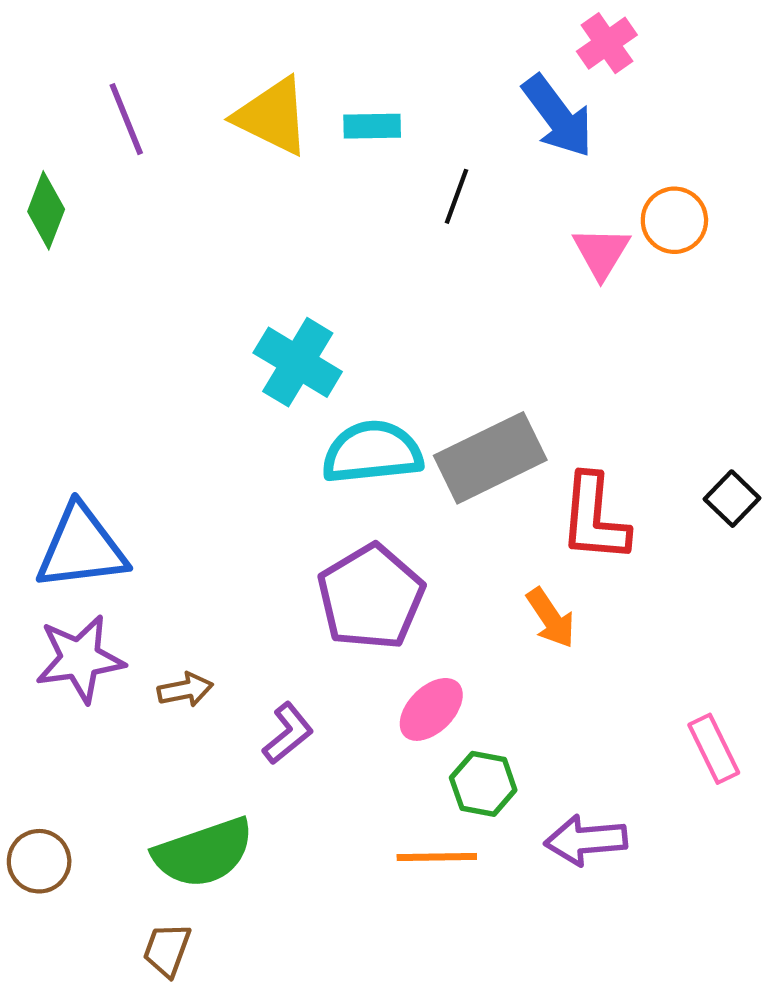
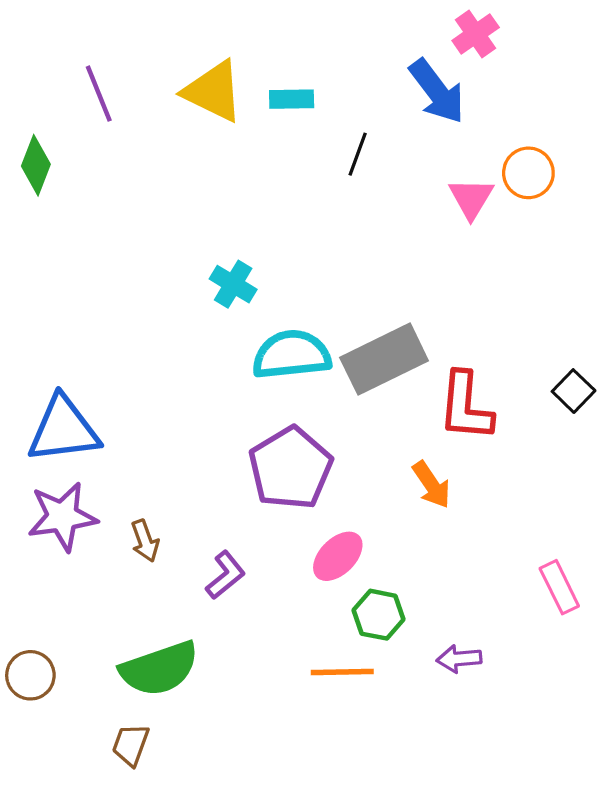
cyan cross: (298, 362) -> (233, 284), size x0.7
brown arrow: (185, 690) -> (145, 541), turned 81
purple arrow: (586, 840) -> (459, 659), size x0.7

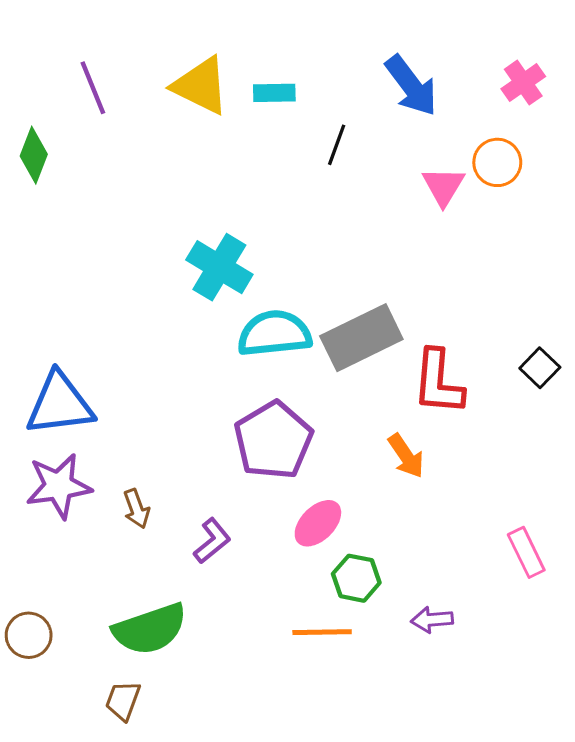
pink cross: (476, 34) -> (523, 83), moved
cyan cross: (233, 284) -> (219, 267), size x1.5

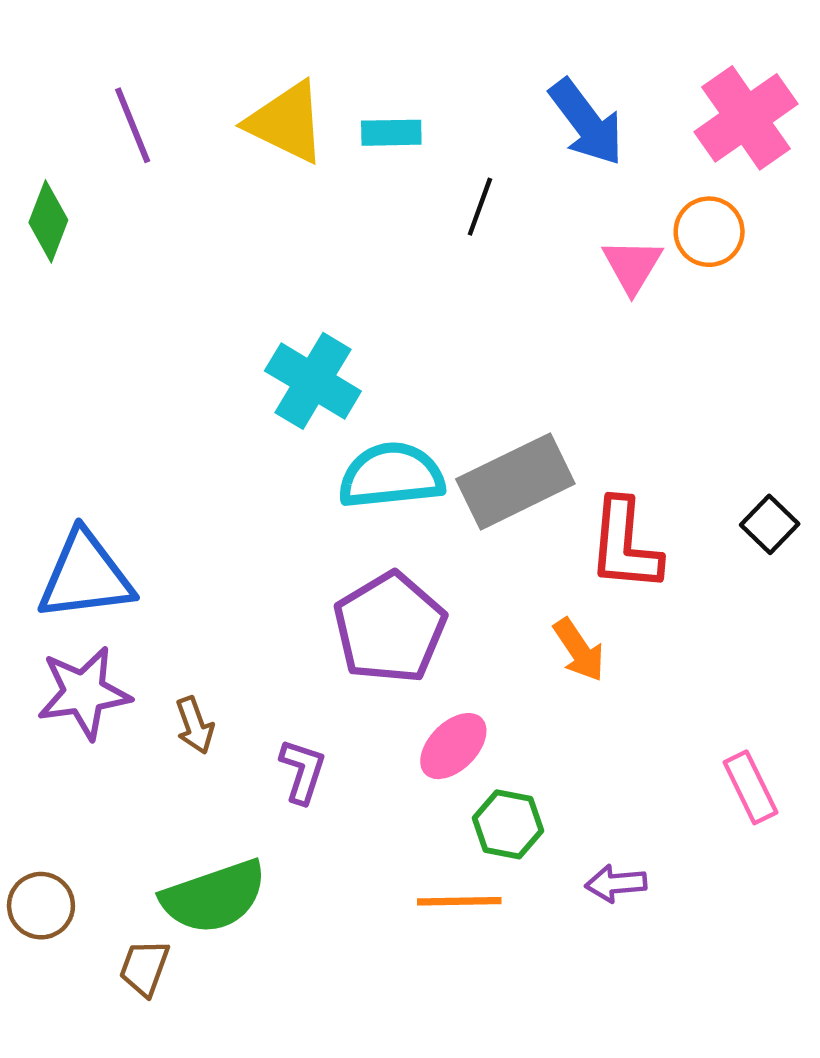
pink cross: (523, 83) -> (746, 118), size x1.6
purple L-shape: (212, 541) -> (303, 771), turned -33
brown trapezoid: (123, 701) -> (144, 968), moved

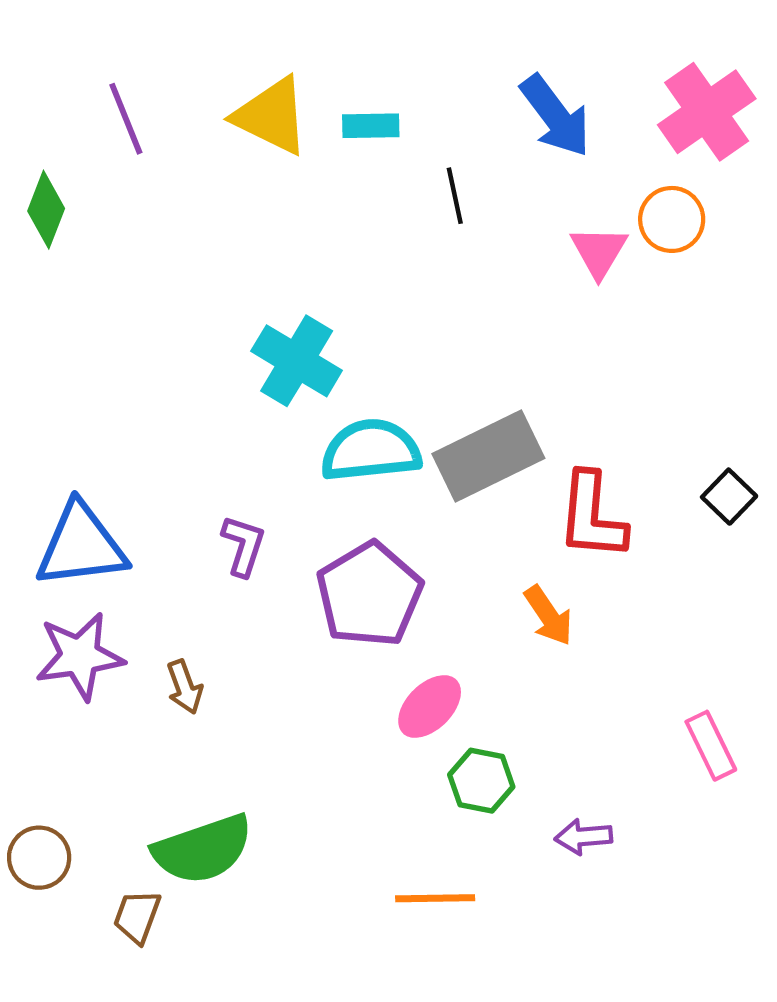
black line: (480, 207) -> (455, 196), turned -32
purple L-shape: (303, 771) -> (243, 546), moved
orange line: (459, 901) -> (435, 898), moved

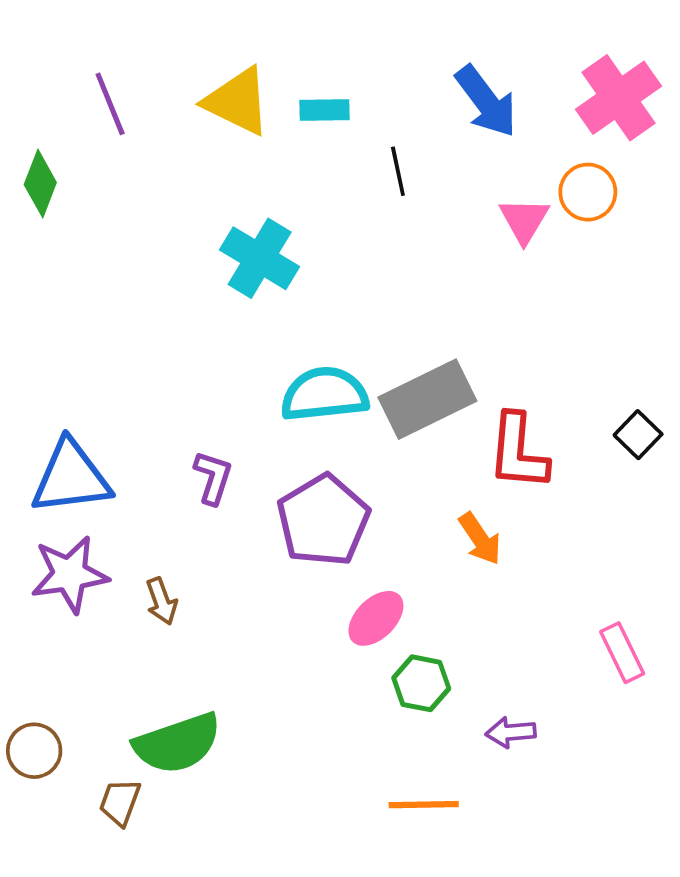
cyan cross: (297, 361) -> (260, 258), moved
orange line: (435, 898) -> (424, 805), moved

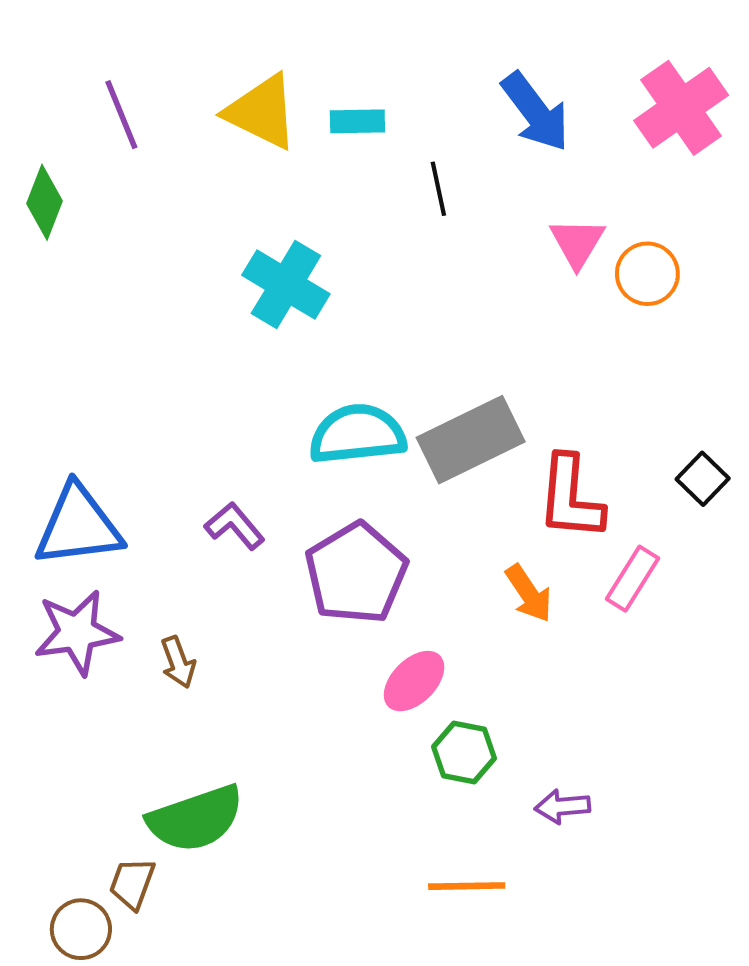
orange circle: (588, 192) -> (647, 274), moved
purple L-shape: (213, 478) -> (235, 526), turned -58
pink rectangle: (622, 653) -> (633, 579), moved, turned 58
brown circle: (34, 751) -> (81, 929), moved

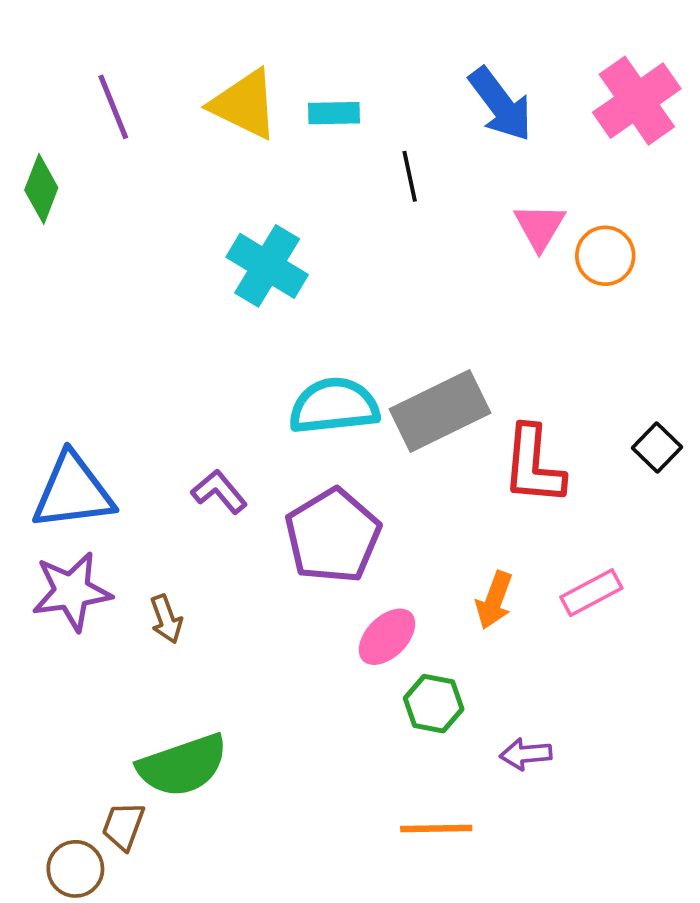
pink rectangle: (633, 579) -> (591, 593), moved, turned 30
orange arrow: (529, 593) -> (494, 600), moved, turned 54

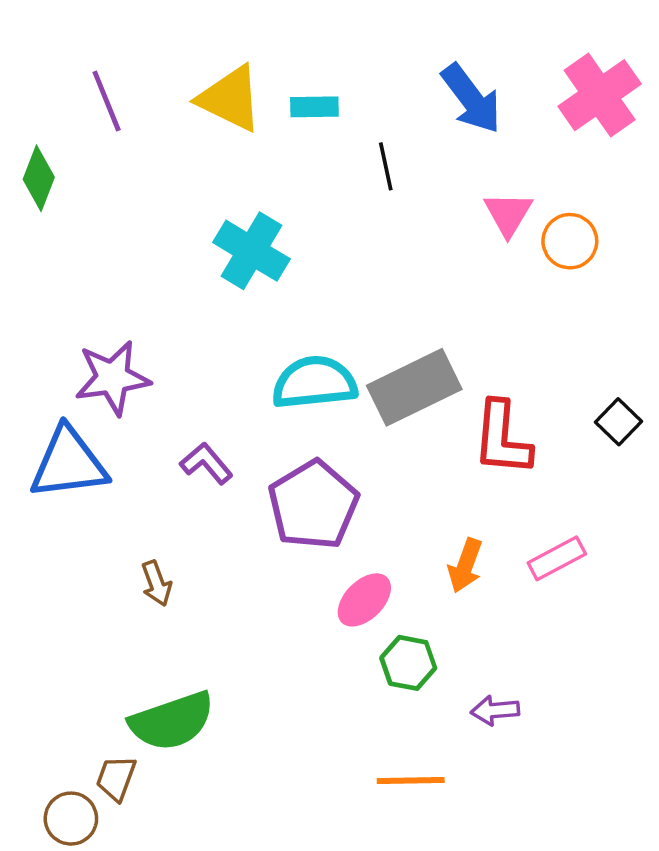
purple star: (72, 591) -> (112, 378), moved

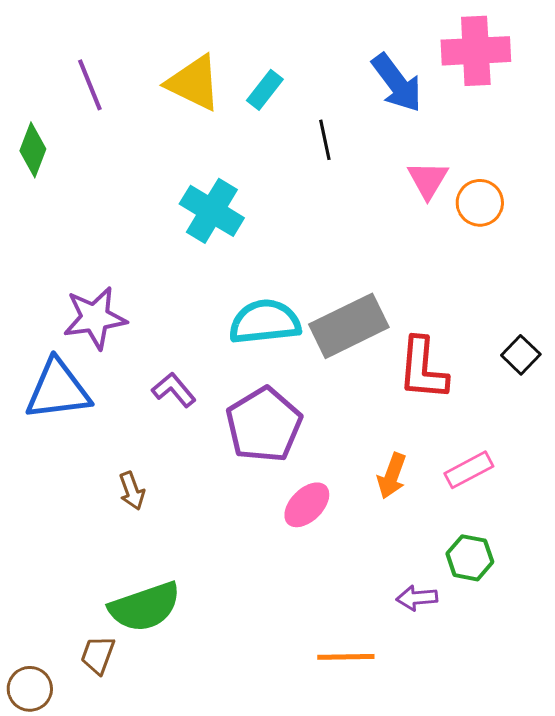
pink cross: (600, 95) -> (476, 51), moved, turned 32
cyan rectangle: (314, 107) -> (265, 90), turned -51
green hexagon: (408, 663) -> (470, 558), moved
brown circle: (71, 819) -> (30, 689), moved

